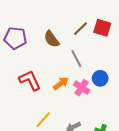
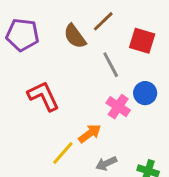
red square: (102, 28) -> (142, 41), moved
brown line: (80, 29) -> (103, 21), moved
orange arrow: (61, 83) -> (90, 133), moved

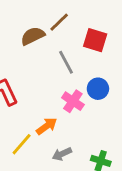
brown semicircle: (75, 36) -> (33, 36), turned 100

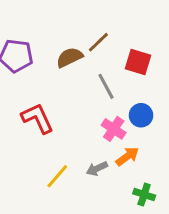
orange arrow: (47, 126) -> (127, 156), moved
gray arrow: (62, 154) -> (97, 169), moved

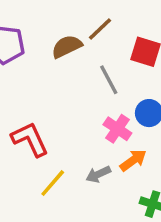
red L-shape: (37, 118) -> (30, 139), moved

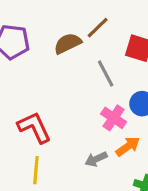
yellow line: (53, 183) -> (36, 170), moved, turned -36

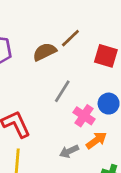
gray line: (106, 74) -> (62, 91), moved, turned 60

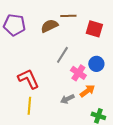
brown line: (70, 38) -> (68, 16), turned 42

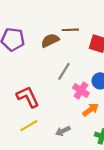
gray arrow: (67, 99) -> (63, 131), moved
yellow line: (29, 106) -> (29, 126), turned 54

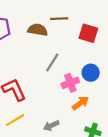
brown semicircle: (50, 40) -> (38, 30), turned 36
pink cross: (81, 90) -> (70, 83), turned 35

